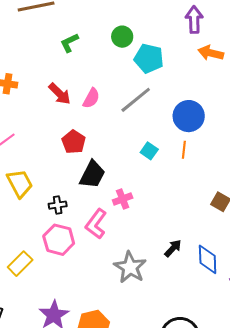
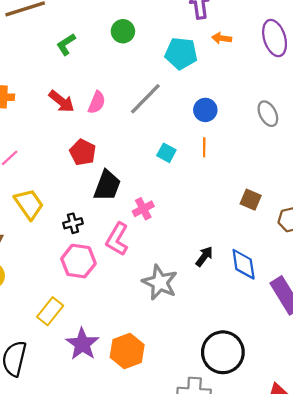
orange arrow: (211, 53) -> (222, 38), size x0.7
cyan pentagon: (149, 58) -> (181, 53), moved
blue circle: (189, 116) -> (205, 110), size x0.7
yellow rectangle: (20, 264) -> (50, 311), moved

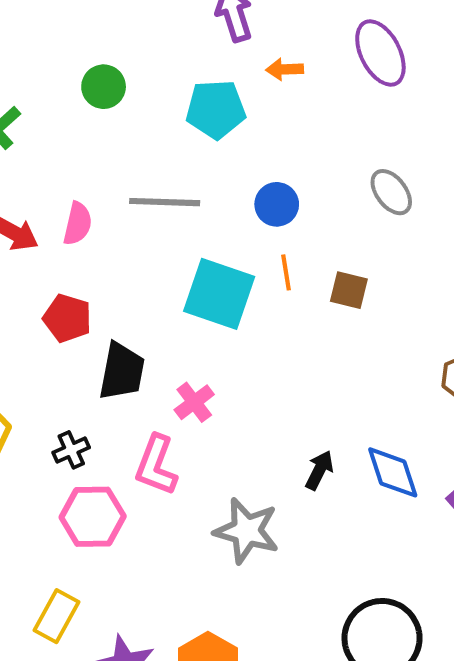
gray line: (145, 99) -> (165, 202), turned 57
cyan square: (166, 153) -> (219, 294), size x2.0
brown square: (251, 200) -> (349, 290), moved

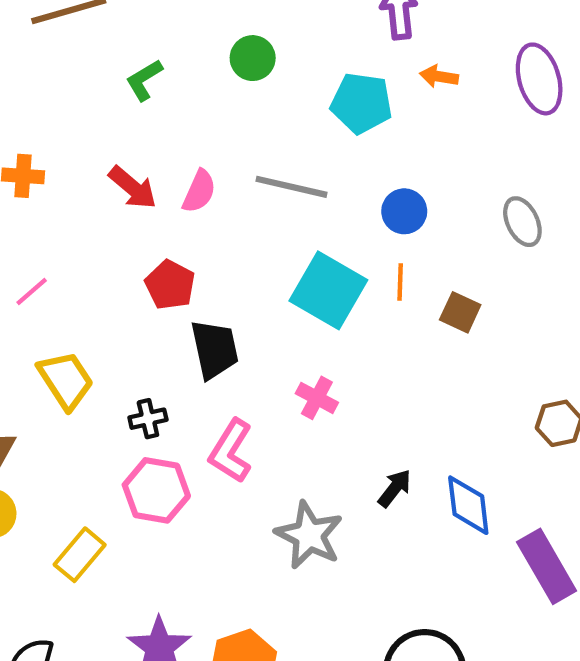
black trapezoid: (122, 371) -> (215, 349), turned -34
pink cross: (194, 402) -> (317, 398), moved, turned -36
yellow rectangle: (56, 616) -> (80, 555), moved

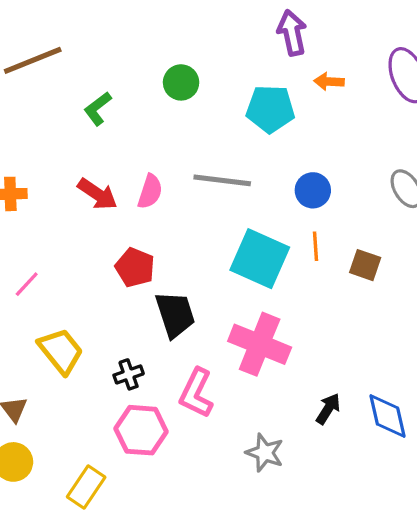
pink cross: (317, 398) -> (260, 344), size x1.8
gray star: (309, 535) -> (265, 453), size x0.7

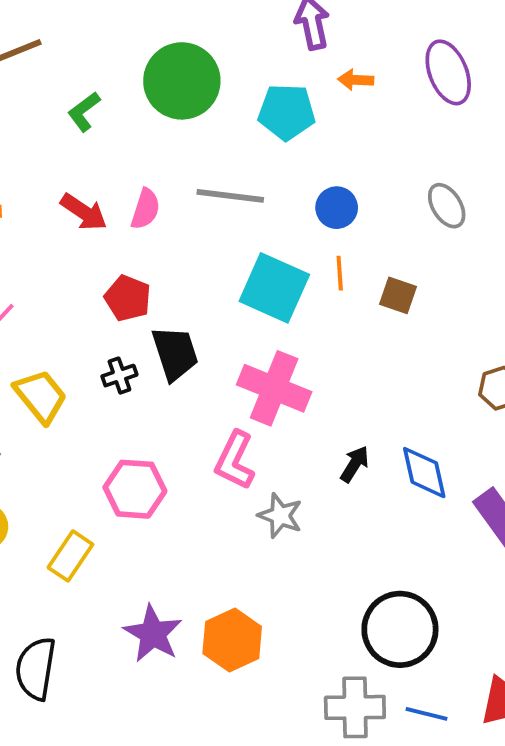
green circle: (181, 82) -> (182, 81), size x1.8
black cross: (129, 374) -> (119, 376), moved
pink L-shape: (196, 393) -> (235, 460), moved

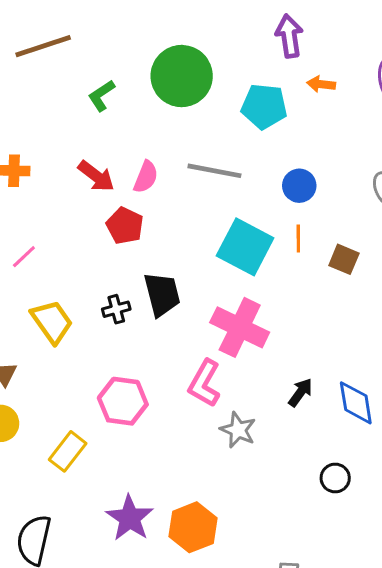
red pentagon: (128, 298) -> (125, 226), moved
black circle: (400, 629) -> (335, 478), moved, size x0.5

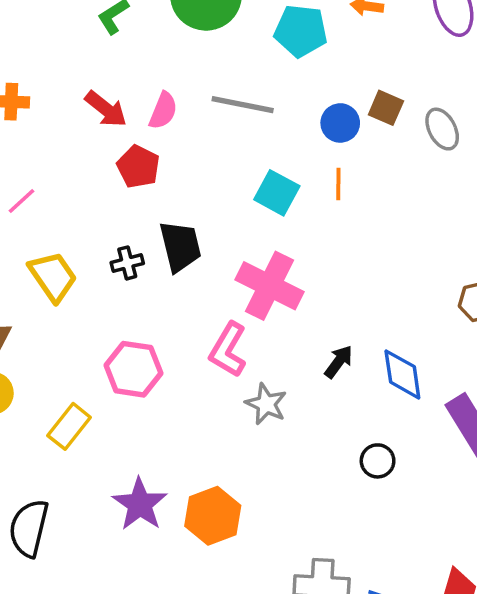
cyan square: (245, 247) -> (277, 193), size x0.7
brown square: (344, 259) -> (386, 108), moved

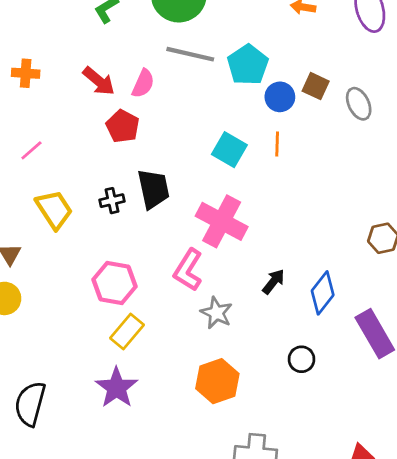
cyan pentagon: (301, 31) -> (248, 65), moved, turned 30
gray line: (243, 105) -> (190, 54), moved
blue diamond: (402, 374) -> (323, 293), turned 45
yellow rectangle: (69, 426) -> (127, 331), moved
orange hexagon: (213, 516) -> (217, 381), moved

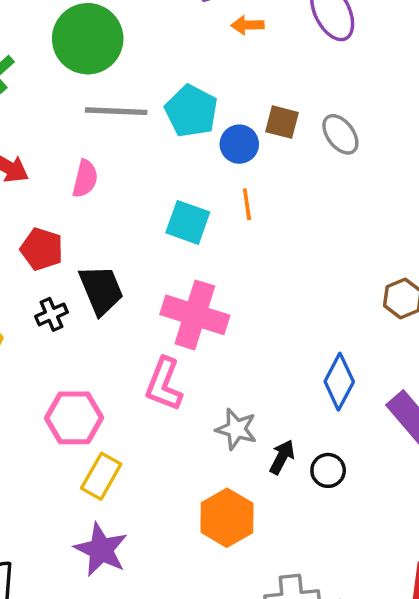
pink semicircle: (143, 84) -> (85, 179), moved
red pentagon: (123, 126) -> (42, 249), moved
black arrow: (273, 282) -> (282, 457), moved
gray star: (216, 313) -> (236, 429), moved

